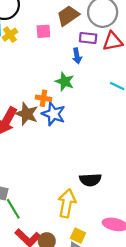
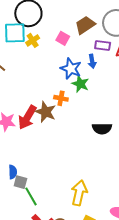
pink square: (43, 31) -> (63, 38), turned 32
blue star: (53, 114) -> (71, 69), moved
black semicircle: (90, 180) -> (102, 129), moved

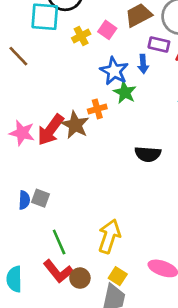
yellow cross: (33, 40) -> (81, 36), moved
orange cross: (61, 98) -> (97, 109), turned -32
gray square: (20, 182) -> (41, 198), moved
green line: (31, 196) -> (59, 242), moved

